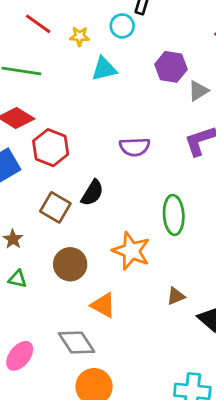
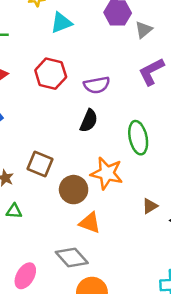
red hexagon: (51, 148) -> (51, 74), moved
black semicircle: (92, 193) -> (89, 121), moved
brown square: (55, 207) -> (40, 164), moved
brown circle: (70, 264) -> (74, 190), moved

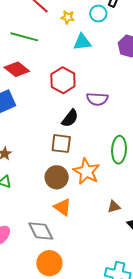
black semicircle: (89, 121) -> (70, 118), moved
brown square: (40, 164) -> (61, 144), moved, turned -30

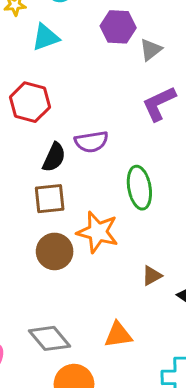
purple semicircle: (97, 99) -> (91, 142), moved
orange triangle: (62, 207) -> (118, 335), moved, turned -30

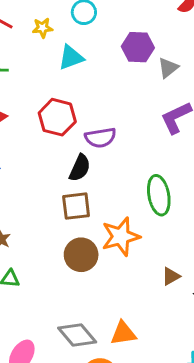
purple semicircle: (91, 142) -> (100, 138), moved
orange star: (98, 232) -> (121, 236), turned -30
orange triangle: (118, 335) -> (123, 333), moved

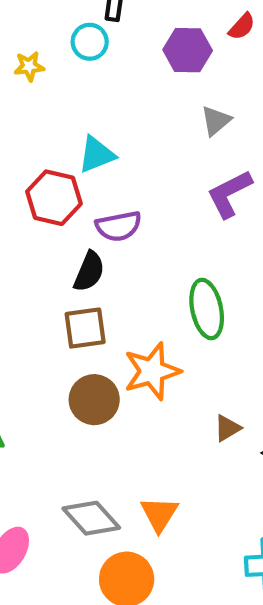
purple hexagon: (138, 47) -> (188, 50), moved
cyan triangle: (71, 57) -> (97, 154), moved
orange triangle: (123, 333) -> (159, 514), turned -48

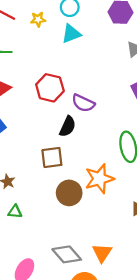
cyan triangle: (97, 154) -> (71, 34), moved
purple semicircle: (119, 226) -> (83, 103), turned 35
brown square: (85, 328) -> (52, 158), moved

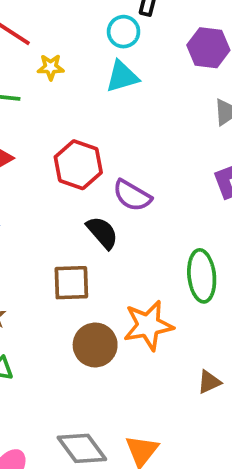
yellow star: (38, 19) -> (51, 67), moved
black semicircle: (68, 126) -> (102, 233), turned -70

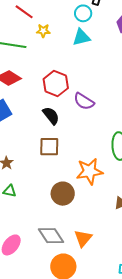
black semicircle: (102, 233) -> (51, 116), moved
brown circle: (95, 345) -> (63, 194), moved

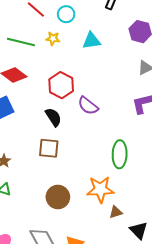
cyan circle: (83, 13) -> (66, 14), moved
yellow star: (43, 31) -> (53, 39), moved
orange star: (89, 171) -> (100, 189), moved

